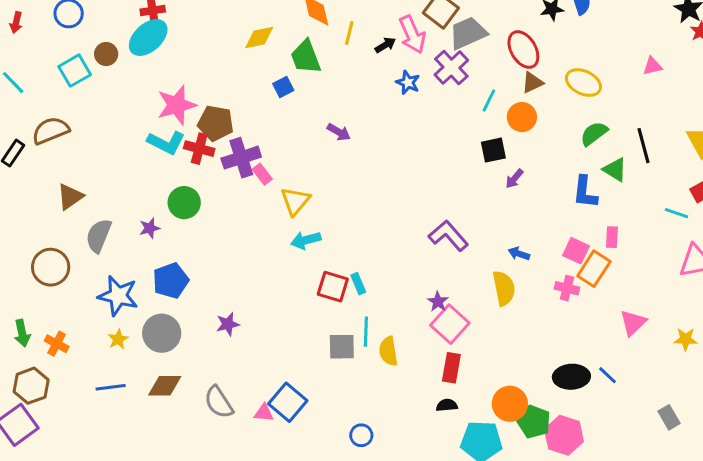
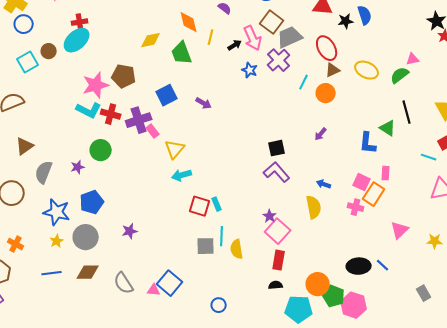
blue square: (283, 87) -> (167, 95), moved, size x1.5
brown pentagon: (216, 123) -> (124, 76), moved
green semicircle: (594, 134) -> (400, 75), moved
black square: (493, 150) -> (277, 148), moved

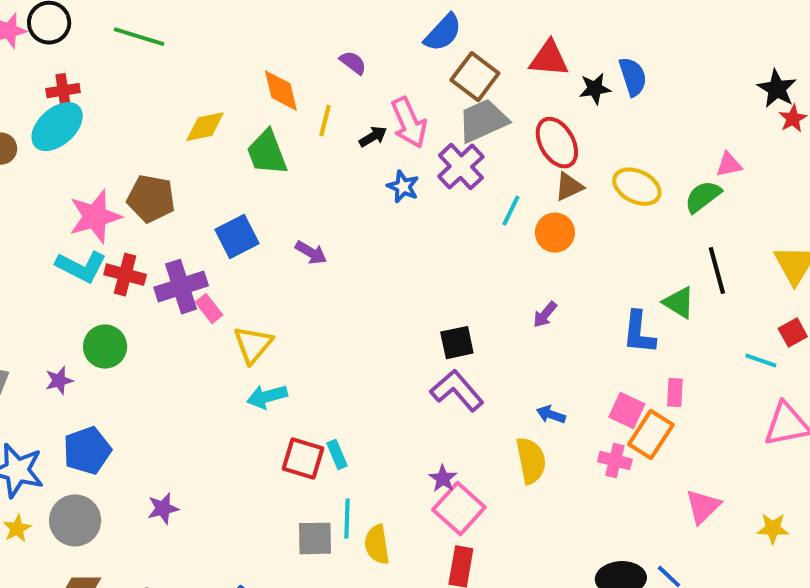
brown square: (272, 22) -> (475, 77), moved

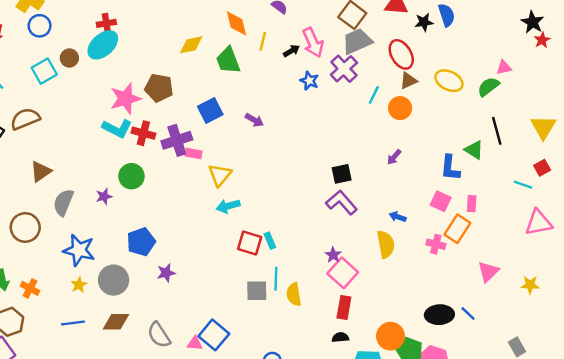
pink rectangle: (209, 309) -> (194, 153), turned -42
pink square: (627, 411) -> (441, 201), moved
blue pentagon: (87, 450) -> (141, 242), moved

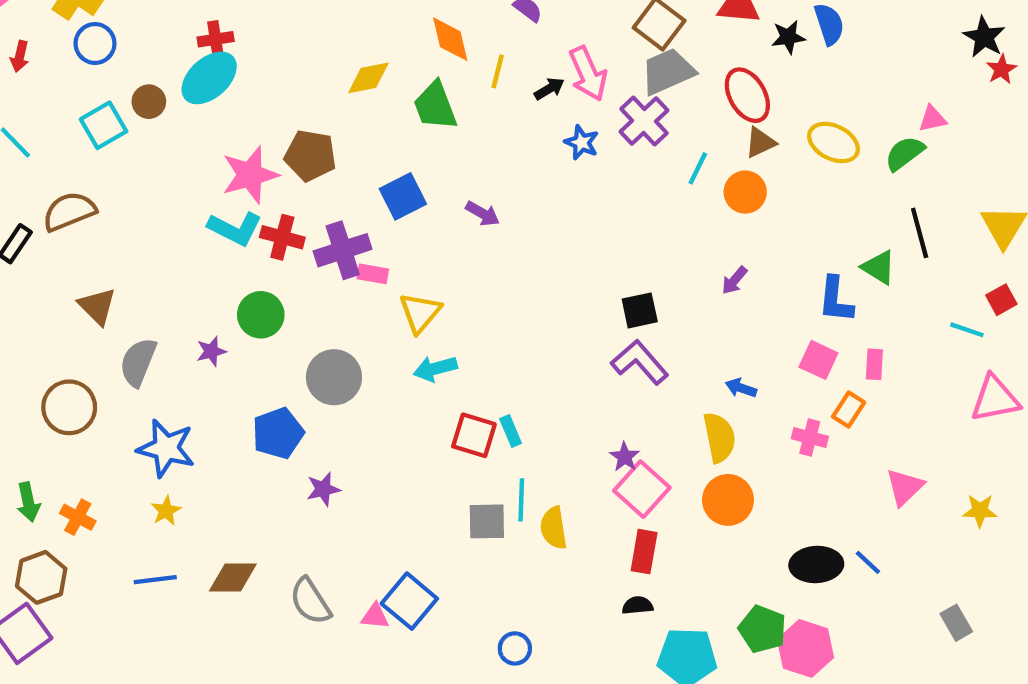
brown triangle: (41, 171) -> (97, 306), turned -40
orange rectangle: (457, 229) -> (849, 409), size x0.7
gray circle: (114, 280) -> (334, 377), moved
orange circle: (390, 336) -> (728, 500), moved

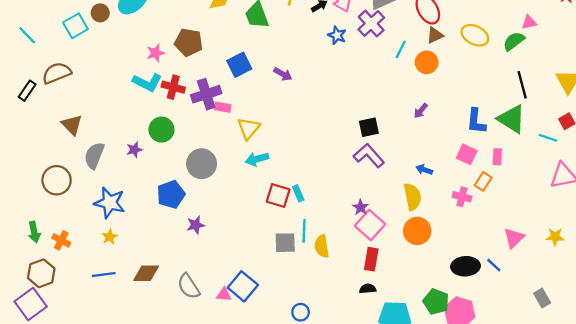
pink star: (250, 175) -> (156, 53), size x0.6
green triangle: (879, 267) -> (511, 119), moved, size x1.5
pink triangle: (905, 487) -> (514, 238), moved

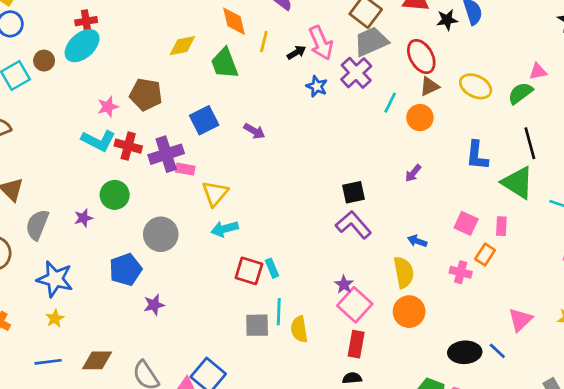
blue L-shape: (476, 121) -> (477, 156), moved

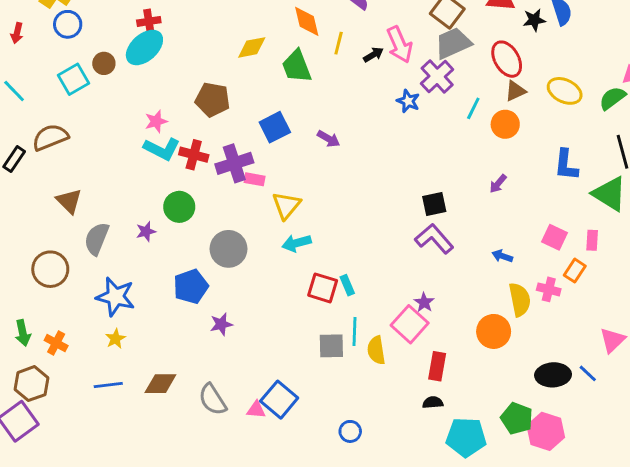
blue star: (317, 86) -> (408, 101), moved
pink star: (108, 107) -> (156, 121), moved
yellow semicircle: (404, 272) -> (520, 300), moved
pink square: (355, 305) -> (410, 324), moved

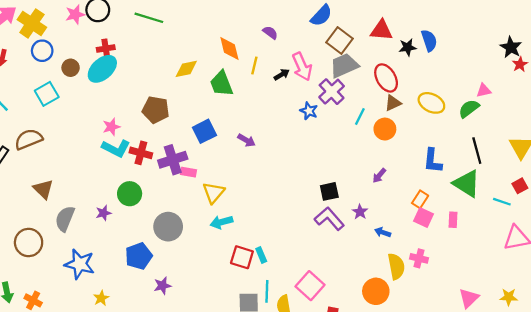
brown circle: (104, 63) -> (71, 68), moved
orange rectangle: (575, 271) -> (420, 199), moved
purple star: (424, 302) -> (360, 212), moved
yellow star: (115, 339) -> (101, 298), moved

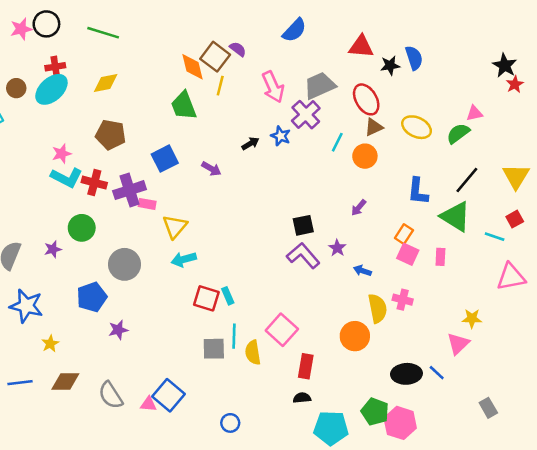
brown square: (340, 41) -> (215, 57), moved
yellow diamond: (186, 69) -> (106, 83), moved
black arrow: (282, 75) -> (250, 144), moved
black line: (477, 151) -> (467, 180), turned 55
yellow star: (509, 297) -> (472, 318), moved

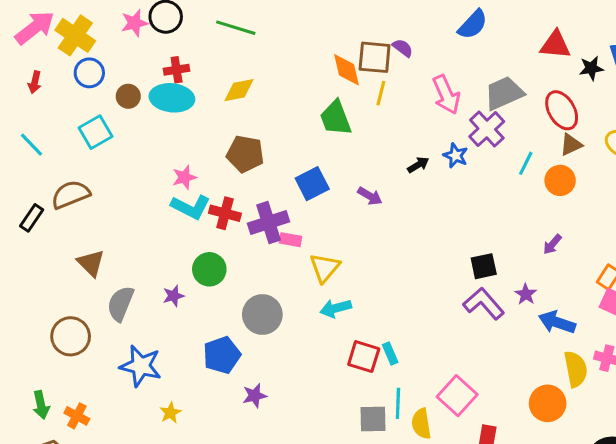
brown square: (215, 57) -> (375, 57), turned -32
cyan ellipse: (51, 89) -> (172, 98), turned 48
blue arrow: (362, 271) -> (557, 322), size x1.6

